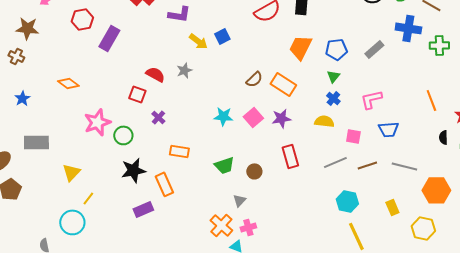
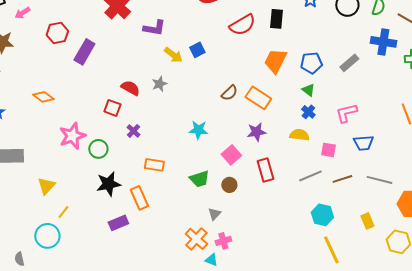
green triangle: (333, 76) -> (308, 90), turned -32
pink square: (253, 117) -> (231, 155), moved

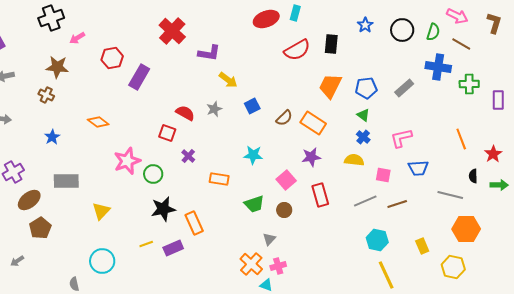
blue square: (197, 50) -> (252, 106), moved
orange rectangle: (154, 165) -> (219, 179), moved
gray line: (379, 180) -> (450, 195), moved
yellow line: (63, 212) -> (146, 244), moved, turned 32

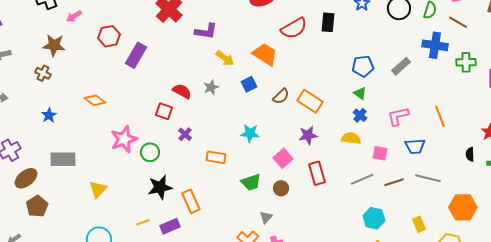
orange trapezoid: (330, 86) -> (265, 54), moved, turned 96
orange line: (461, 139) -> (440, 116), moved
gray line: (450, 195) -> (428, 178), moved

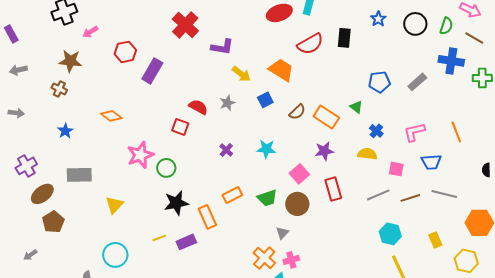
green triangle: (360, 93) -> (356, 107), moved
purple cross: (185, 134) -> (226, 150), moved
orange rectangle: (216, 157) -> (232, 195), moved, turned -36
brown circle: (281, 188) -> (297, 204), size x1.5

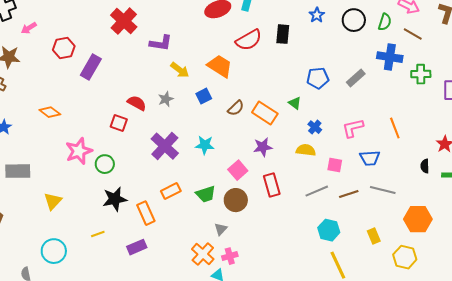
purple cross: (226, 150) -> (165, 146), size x2.0
purple rectangle: (186, 242) -> (137, 247), moved

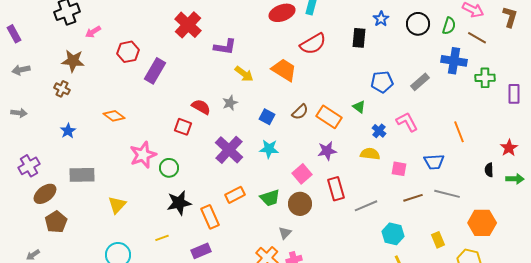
black rectangle: (283, 34) -> (359, 38), moved
blue square: (204, 96) -> (267, 117), moved, turned -35
pink L-shape: (353, 128) -> (407, 122), moved, turned 75
gray line: (317, 191) -> (366, 206), moved

